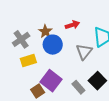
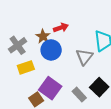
red arrow: (72, 25) -> (61, 28), moved

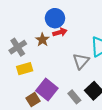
blue circle: (51, 50) -> (55, 18), moved

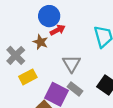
gray triangle: (81, 61) -> (71, 64), moved
gray rectangle: (74, 97) -> (75, 89), moved

